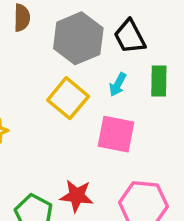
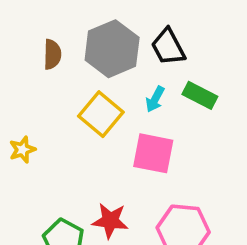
brown semicircle: (22, 18) -> (52, 54), moved
green rectangle: (159, 81) -> (200, 95), turned -64

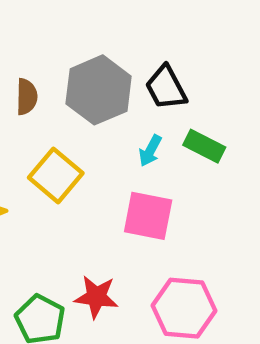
yellow square: (101, 114) -> (56, 175), moved

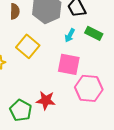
pink hexagon: (184, 308) -> (89, 88), moved

